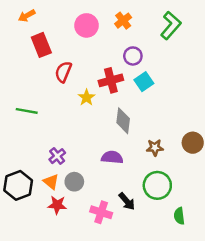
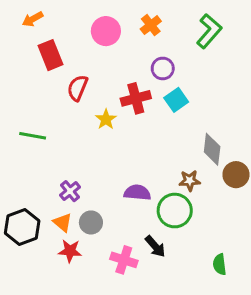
gray diamond: (123, 121) -> (212, 149), moved
green circle: (157, 185) -> (175, 211), moved

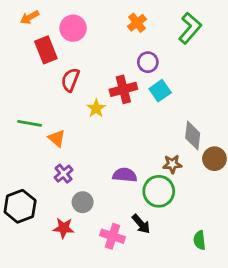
pink circle: (106, 31) -> (73, 28), moved
orange triangle: (63, 222) -> (57, 138), moved

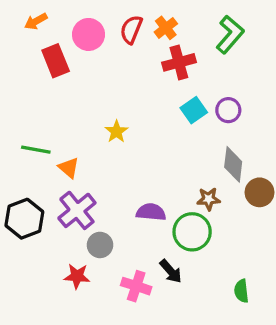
purple circle: (148, 62) -> (228, 110), moved
red semicircle: (70, 80) -> (131, 30), moved
red cross: (123, 89) -> (179, 62), moved
purple cross: (64, 174) -> (77, 210), size x1.6
black hexagon: (20, 206) -> (24, 219), moved

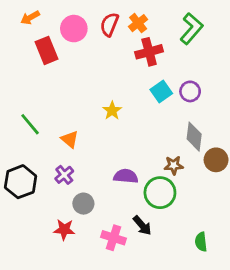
yellow star: (116, 132) -> (112, 111), moved
green line: (36, 150) -> (30, 124), turned 40
orange triangle: (69, 168) -> (70, 139), moved
purple cross: (77, 210) -> (64, 175), size x0.6

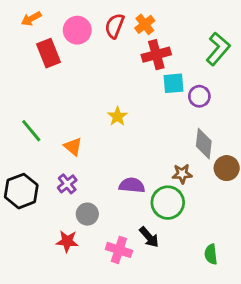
green L-shape: (191, 29) -> (218, 49), moved
cyan square: (161, 91) -> (173, 83), moved, turned 30

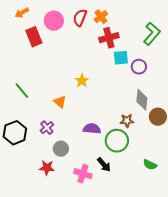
orange triangle: (73, 147) -> (60, 102), moved
green semicircle: (211, 254) -> (150, 165), moved, turned -56

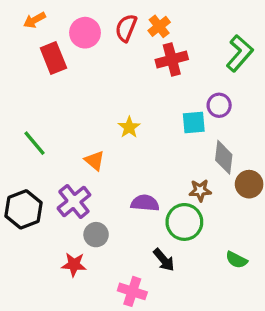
cyan square: (121, 58) -> (194, 123), moved
purple cross: (47, 128) -> (74, 201), size x1.5
pink cross: (83, 174) -> (132, 291), moved

